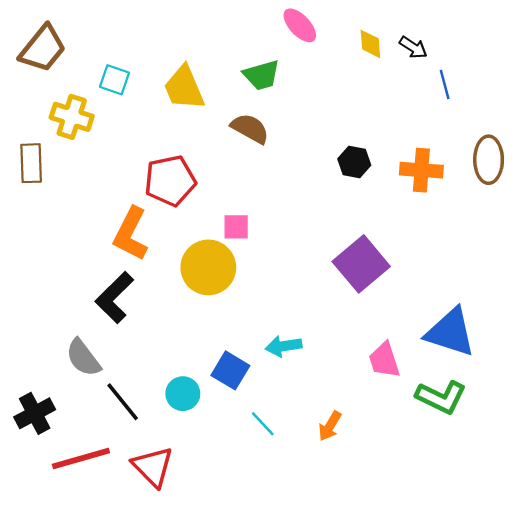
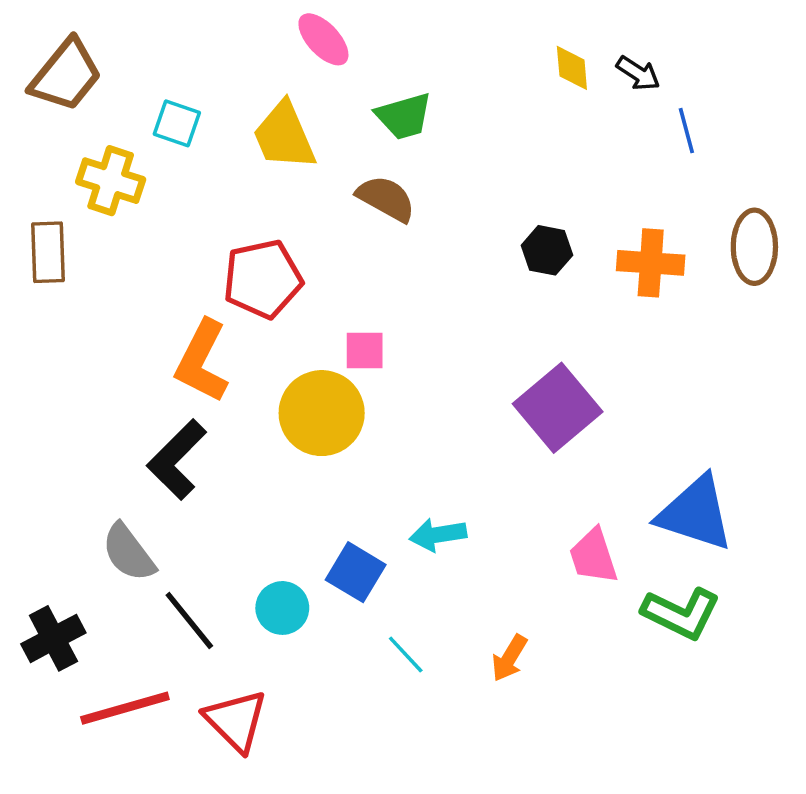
pink ellipse: (300, 25) -> (323, 39), moved

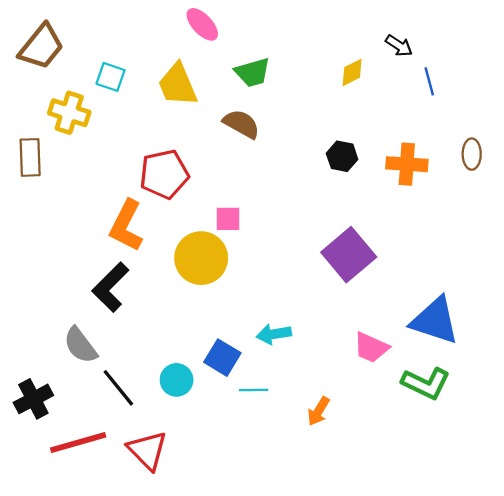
yellow diamond: (572, 68) -> (352, 72), moved, turned 68
brown ellipse: (754, 247) -> (472, 154), size x0.7
pink trapezoid: (593, 556) -> (371, 347), turned -48
cyan line: (406, 654) -> (254, 390), moved, turned -48

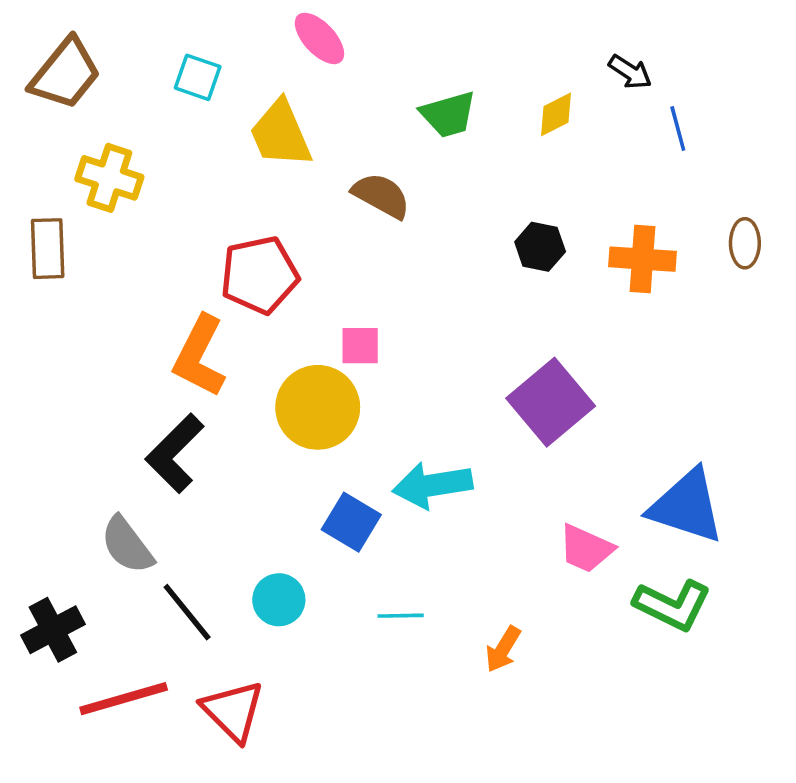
green trapezoid: (253, 72) -> (448, 114), moved
cyan square: (111, 77) -> (198, 77), moved
cyan arrow: (274, 334) -> (432, 485), moved, size x1.4
blue square: (222, 358) -> (351, 522), moved

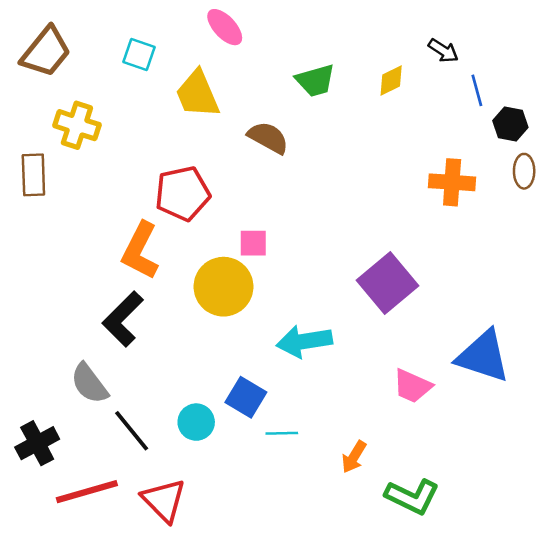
black hexagon: (540, 247) -> (510, 124), moved
blue square: (351, 522) -> (246, 397), moved
green L-shape: (672, 605) -> (412, 497), moved

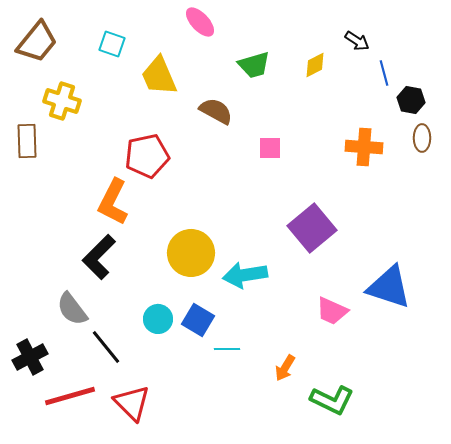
pink ellipse: (225, 27) -> (200, 22), moved
pink square: (253, 243) -> (270, 148), moved
yellow circle: (223, 287) -> (191, 253), moved
cyan circle: (196, 422) -> (158, 319), moved

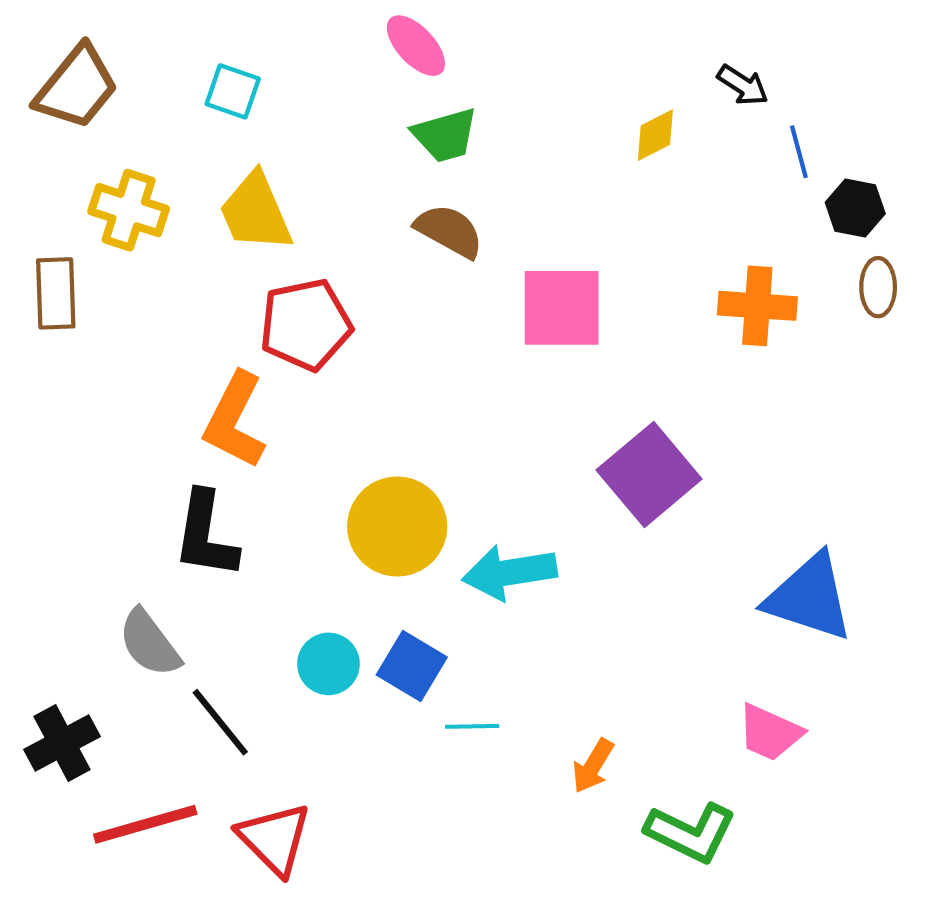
green trapezoid: (254, 65) -> (445, 135), moved
yellow trapezoid: (159, 76) -> (256, 212), moved
pink square: (270, 148) -> (562, 308), size x1.8
black L-shape: (99, 257) -> (206, 535), turned -36
pink trapezoid: (332, 311) -> (770, 733), moved

